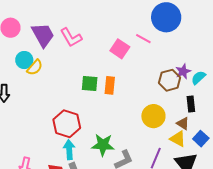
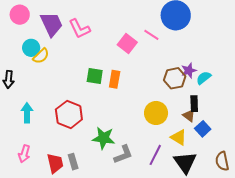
brown triangle: (183, 124) -> (189, 116), moved
blue square: (201, 139) -> (203, 129), moved
cyan arrow: (69, 150) -> (27, 113), moved

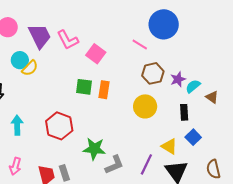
pink square: (127, 43) -> (96, 54), moved
brown hexagon: (175, 78) -> (153, 73), moved
yellow circle: (156, 113) -> (145, 106), moved
brown triangle: (189, 116) -> (212, 97), moved

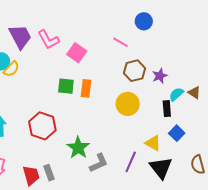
blue circle: (164, 24) -> (144, 21), size x0.6
cyan semicircle: (193, 86) -> (176, 94), moved
green star: (94, 149) -> (78, 148), turned 30

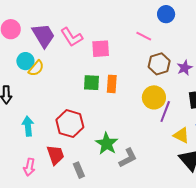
pink square: (77, 53) -> (101, 49), turned -36
purple line: (131, 162) -> (165, 112), moved
red trapezoid: (31, 175) -> (55, 155), moved

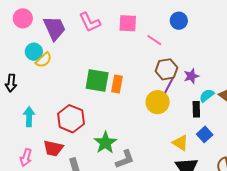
pink L-shape: (72, 37) -> (90, 22), moved
pink square: (101, 49) -> (128, 23), moved
green square: (92, 83) -> (97, 80), size x1.4
purple line: (165, 112) -> (168, 87), moved
red trapezoid: (55, 155) -> (53, 148), turned 115

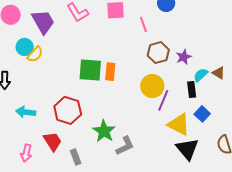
pink line: (154, 40) -> (143, 24), turned 42
purple line: (168, 87) -> (163, 100), moved
cyan arrow: (29, 117) -> (26, 112), turned -78
yellow triangle: (180, 143) -> (179, 124), size x1.4
red trapezoid: (53, 148) -> (53, 141), turned -130

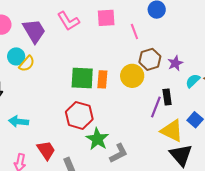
yellow circle: (152, 86) -> (132, 76), moved
black rectangle: (192, 90) -> (167, 97), moved
red hexagon: (68, 110) -> (79, 115), moved

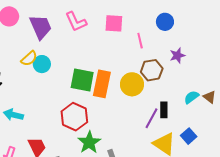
cyan circle: (16, 56) -> (42, 64), moved
purple star: (175, 63) -> (177, 55), moved
orange rectangle: (102, 79) -> (102, 84), size x1.5

